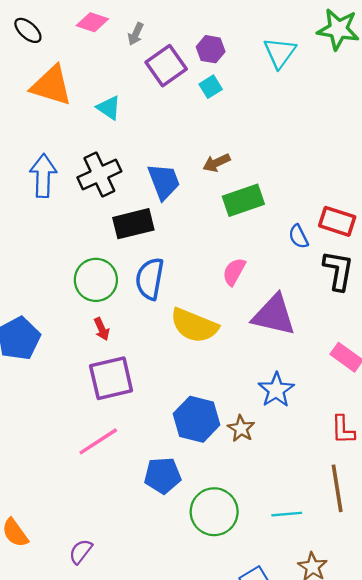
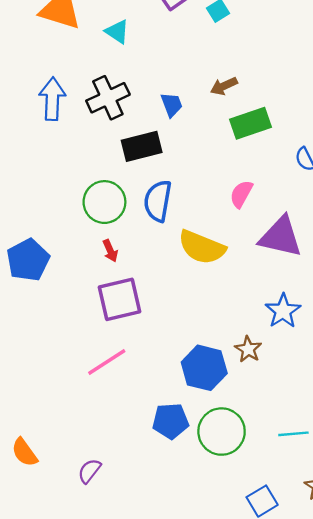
blue trapezoid: (164, 182) -> (172, 105), size x0.7
blue hexagon: (197, 419) -> (204, 368), moved
blue pentagon: (163, 475) -> (171, 421), moved

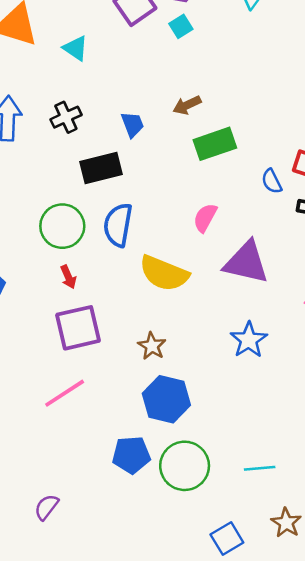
black cross: (108, 98) -> (66, 117), size x0.7
brown star: (248, 349) -> (152, 346), moved

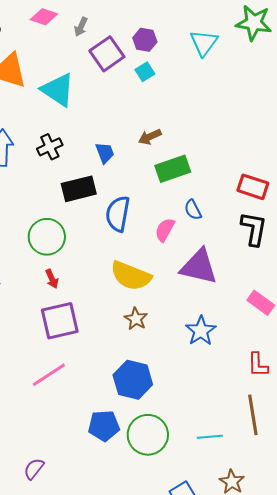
cyan triangle: (76, 48) -> (58, 90), size x1.6
blue semicircle: (272, 181) -> (193, 210), moved
blue semicircle: (118, 225) -> (118, 214), moved
brown star: (152, 346) -> (136, 319), moved

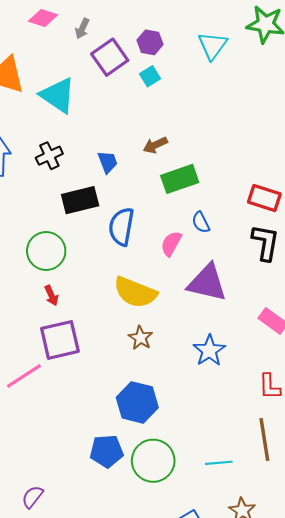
pink line: (49, 375) -> (24, 376), moved

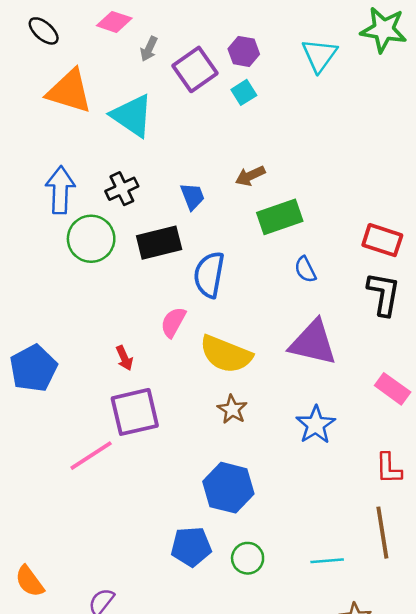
gray arrow: (82, 29) -> (149, 49), moved
pink semicircle: (171, 244) -> (173, 322), moved
green circle: (46, 251) -> (91, 239), moved
green circle: (153, 461) -> (248, 558), size x0.6

